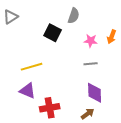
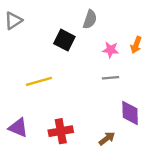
purple triangle: (28, 91) -> (18, 128), moved
purple diamond: (95, 93) -> (130, 113), moved

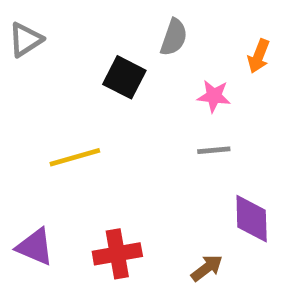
orange arrow: (136, 45) -> (259, 56), moved

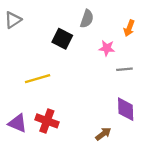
gray line: (214, 150) -> (124, 69), moved
red cross: (117, 254) -> (47, 121), moved, turned 30

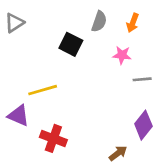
orange arrow: (129, 28) -> (133, 23), moved
purple diamond: (126, 109) -> (143, 125), turned 40
purple triangle: (18, 123) -> (18, 116), moved

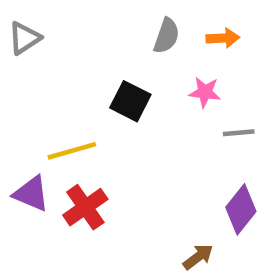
orange arrow: (133, 23) -> (223, 38), turned -114
black square: (71, 44) -> (130, 101), moved
red cross: (53, 138) -> (85, 207), moved, turned 35

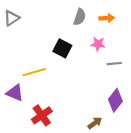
red cross: (85, 207) -> (42, 115), moved

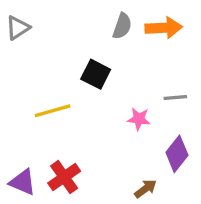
orange arrow: (107, 18) -> (164, 28), size x1.5
pink star: (98, 44) -> (139, 119), moved
purple triangle: (15, 93) -> (23, 182), moved

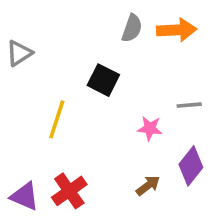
gray triangle: (18, 28) -> (19, 53), moved
yellow line: (53, 111) -> (57, 119), turned -56
brown arrow: (145, 189) -> (148, 186), moved

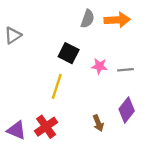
yellow line: (57, 119) -> (57, 86), moved
pink star: (150, 128) -> (99, 66), moved
brown arrow: (148, 186) -> (98, 123), turned 105

